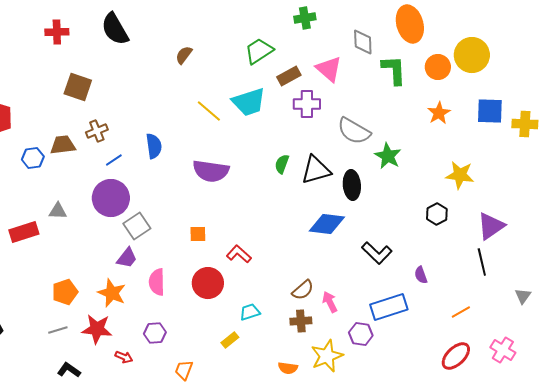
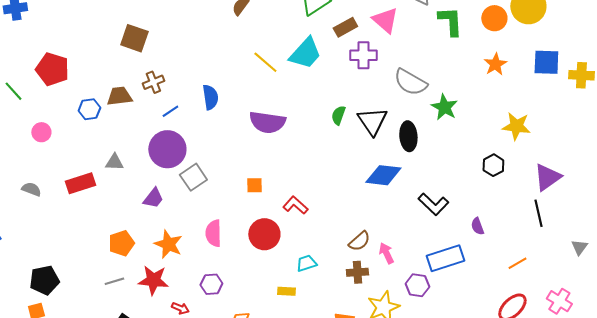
cyan trapezoid: (249, 102) -> (305, 53), turned -30
black triangle: (316, 170) -> (372, 121), turned -48
purple trapezoid: (127, 258) -> (153, 198), moved
yellow rectangle: (230, 340) -> (286, 291), turned 42

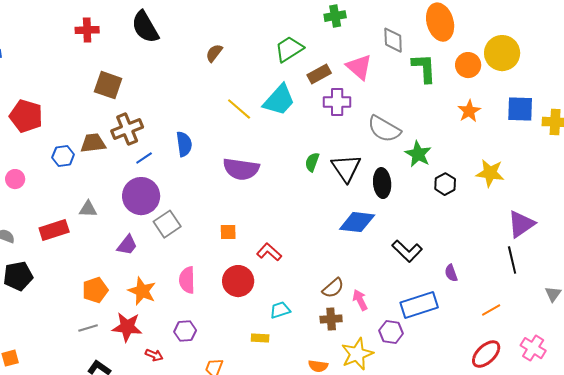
brown cross: (153, 82) -> (127, 129), size x1.4
black hexagon: (493, 165) -> (445, 184), moved
black pentagon: (44, 280) -> (18, 276), moved

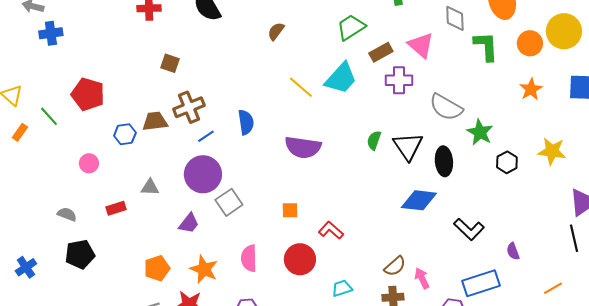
brown square: (108, 85) -> (170, 63), size x0.7
pink circle: (15, 179) -> (89, 163), moved
red rectangle: (54, 230) -> (116, 208), size x0.7

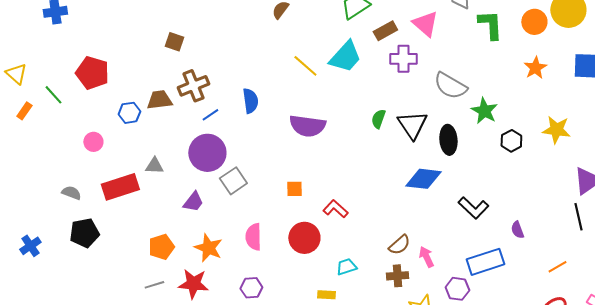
red rectangle: (116, 208) -> (120, 187), size x1.8

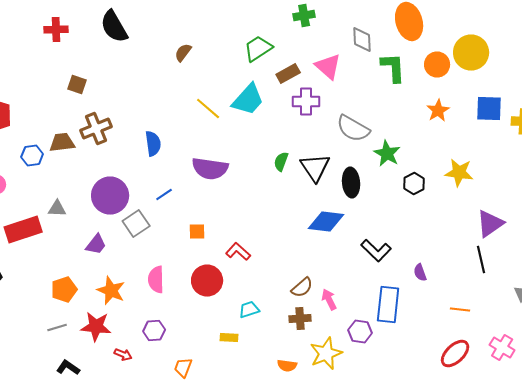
blue line: (210, 115) -> (164, 194), moved
blue rectangle: (485, 262) -> (388, 304), turned -66
orange line: (557, 267) -> (460, 310), turned 36

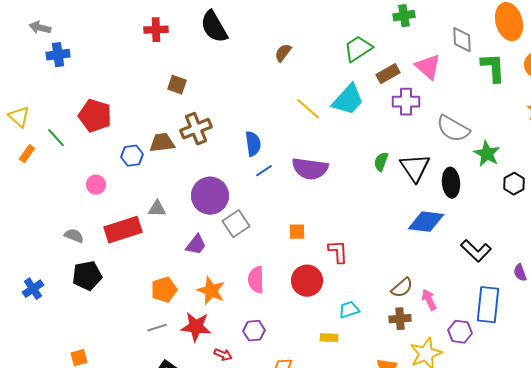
blue line: (164, 194) -> (264, 171), moved
red L-shape: (238, 252) -> (338, 252), turned 45

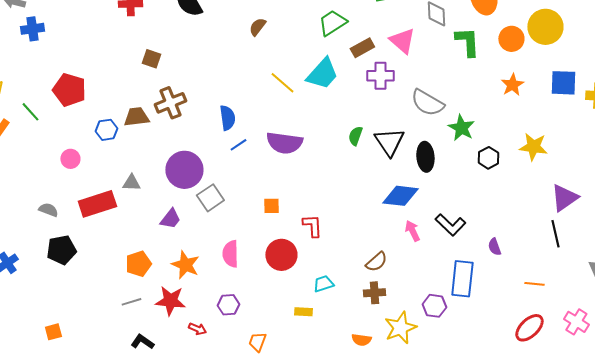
pink arrow: (429, 300) -> (412, 231), moved

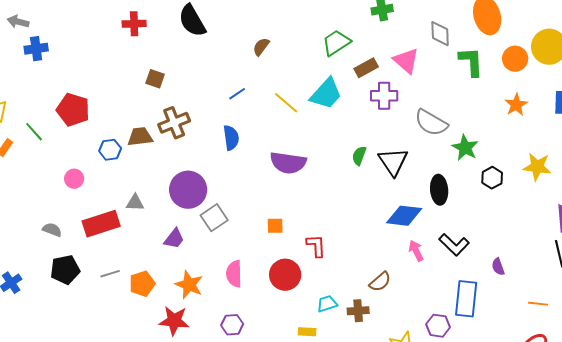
blue line: (238, 145) -> (237, 94), moved
black ellipse: (425, 157) -> (439, 190), moved
brown cross: (374, 293) -> (358, 311), moved
gray line: (131, 302) -> (110, 274), moved

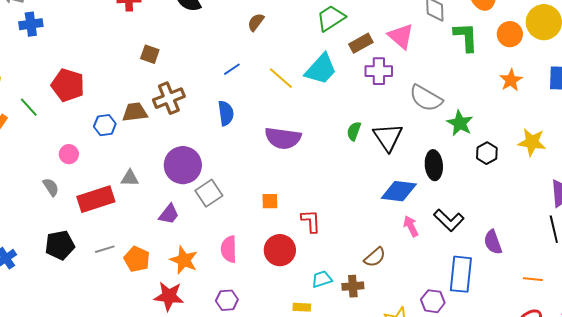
gray semicircle: (52, 230) -> (51, 187), moved, turned 36
purple semicircle: (498, 267) -> (493, 242), size x1.4
orange pentagon: (142, 284) -> (137, 259), turned -30

